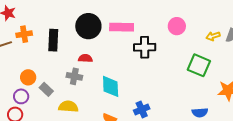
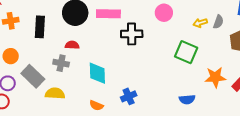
orange circle: (28, 77) -> (11, 56), moved
gray rectangle: (46, 89) -> (33, 76), size x1.6

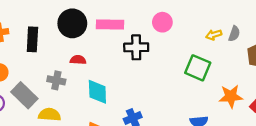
pink circle: (164, 13) -> (162, 22), moved
red semicircle: (72, 45) -> (78, 60), moved

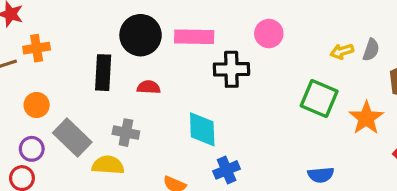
black rectangle: (32, 39) -> (103, 73), moved
gray cross: (56, 80) -> (126, 133), moved
cyan diamond: (97, 92) -> (202, 129), moved
orange star: (231, 96) -> (366, 118), moved, turned -30

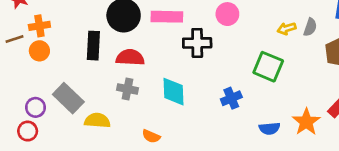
red semicircle: (149, 87) -> (130, 57), size x1.5
orange circle: (37, 105) -> (39, 51), moved
orange star: (366, 118) -> (306, 122), moved
gray cross: (126, 133) -> (128, 89), moved
blue cross: (227, 170) -> (231, 98), moved

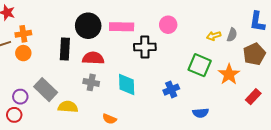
orange star: (306, 122) -> (229, 74), moved

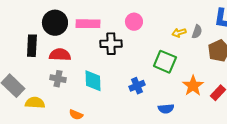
orange star: (229, 74) -> (193, 86), moved

